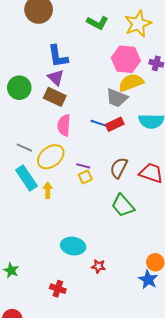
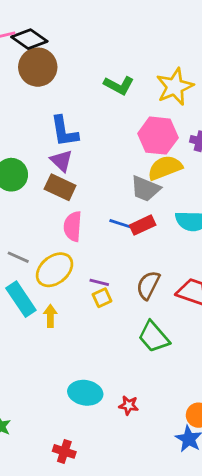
red star: (98, 266) -> (129, 405), moved

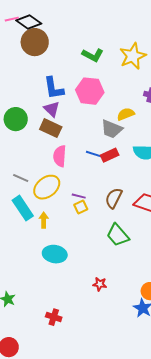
pink hexagon: (158, 136) -> (90, 91), moved
yellow semicircle: (165, 168) -> (126, 114), size x0.7
cyan ellipse: (85, 393) -> (55, 254), moved

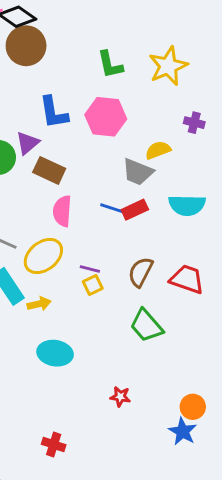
green L-shape: (93, 55) -> (110, 65), turned 50
purple triangle: (52, 109) -> (27, 143), moved, turned 36
yellow arrow: (44, 220) -> (39, 304), turned 77

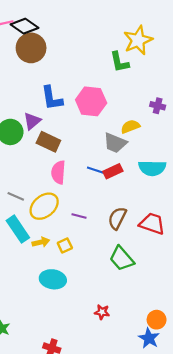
green L-shape: (110, 65) -> (119, 62), moved
yellow star: (168, 66) -> (138, 40), moved
yellow square: (93, 285) -> (65, 245), moved

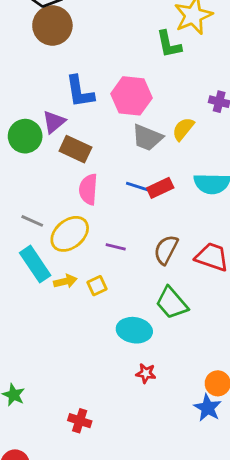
yellow semicircle: (130, 127) -> (183, 129), turned -30
gray trapezoid: (115, 143) -> (147, 138), moved
cyan ellipse: (53, 279) -> (134, 330), moved

